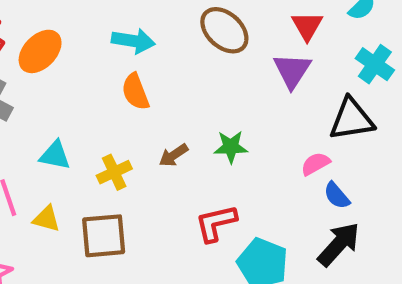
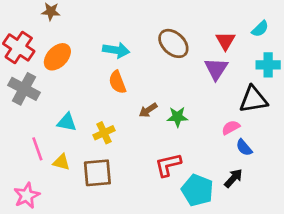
cyan cross: (375, 64) -> (268, 65), turned -35
brown arrow: (174, 155) -> (148, 110), moved
black arrow: (339, 244) -> (233, 178), moved, size x0.7

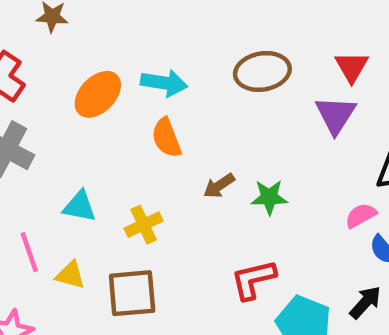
brown ellipse: (173, 43) -> (262, 71), turned -52
orange ellipse: (57, 57) -> (98, 94), moved

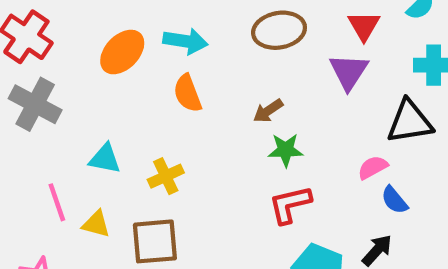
brown arrow: (219, 186) -> (268, 111), moved
red L-shape: (253, 279) -> (290, 204), moved

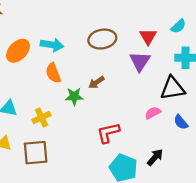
green star: (286, 150) -> (74, 96), moved
blue semicircle: (394, 200) -> (181, 122), moved

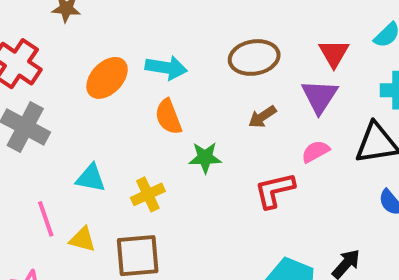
brown arrow: (96, 82) -> (262, 117), moved
pink semicircle: (153, 113) -> (315, 151), moved
red L-shape: (108, 133) -> (275, 190), moved

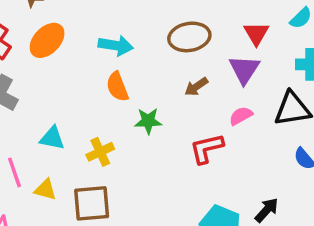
orange ellipse: (107, 78) -> (47, 40), moved

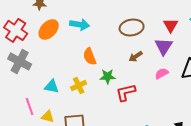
cyan arrow: (116, 46) -> (80, 24), moved
red L-shape: (207, 148) -> (126, 92), moved
yellow cross: (100, 152) -> (79, 85), moved

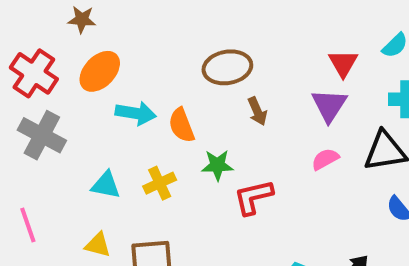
cyan arrow: (80, 24) -> (136, 113), moved
brown ellipse: (132, 27) -> (227, 67), moved
brown arrow: (136, 56) -> (257, 111), moved, turned -80
pink line: (30, 106) -> (28, 225), moved

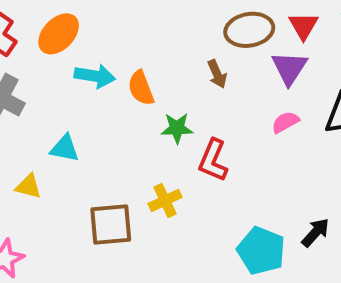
brown ellipse: (227, 67) -> (249, 30), moved
yellow cross: (160, 183) -> (165, 200), moved
red L-shape: (253, 197) -> (213, 160), turned -54
yellow triangle: (98, 245) -> (28, 186), moved

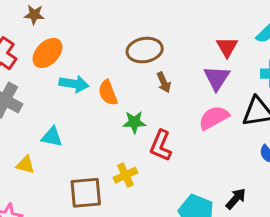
brown ellipse: (249, 30) -> (145, 50), moved
pink semicircle: (285, 122) -> (214, 118), size x1.5

